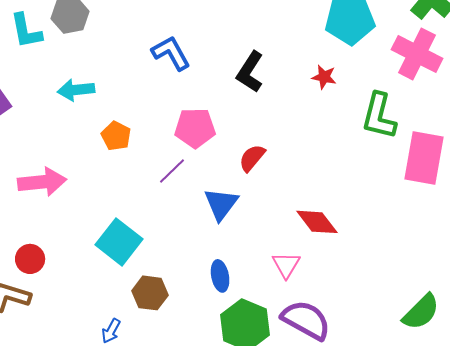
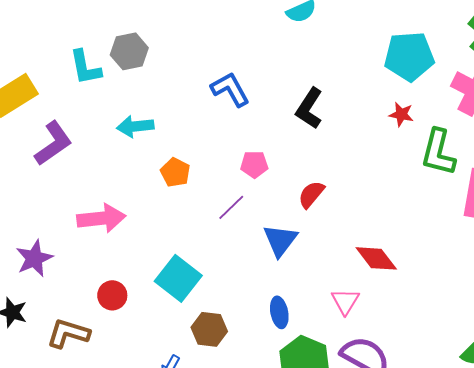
red star: (324, 77) -> (401, 114), moved
pink pentagon: (195, 128) -> (254, 164), size x0.7
red circle: (30, 259) -> (112, 295), moved

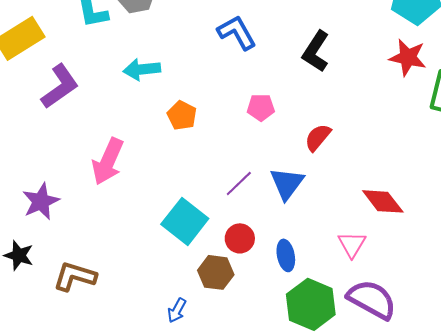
red star: (401, 114) -> (408, 57), size x1.5
purple line: (231, 207) -> (239, 183), moved
pink arrow: (101, 218) -> (108, 161), turned 120
red circle: (112, 295) -> (240, 238), moved

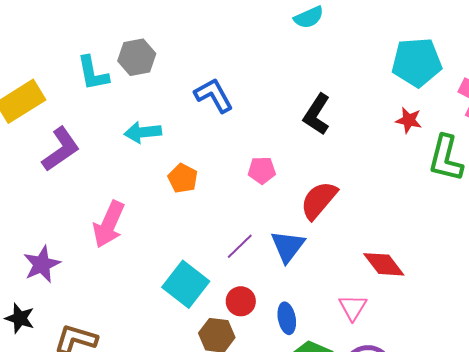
blue L-shape: (237, 32) -> (214, 95), moved
red star: (408, 57) -> (409, 120), size x0.7
red semicircle: (318, 137) -> (319, 200), size x1.4

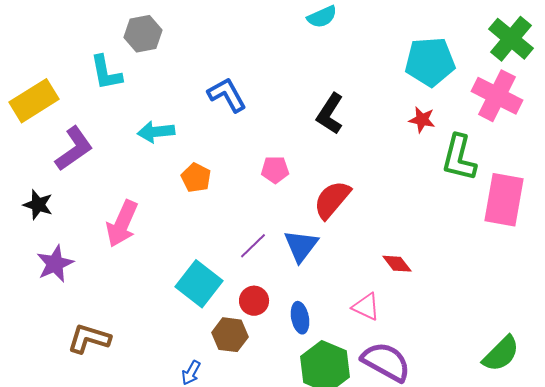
gray hexagon: (137, 57) -> (143, 34), moved
red diamond: (384, 264) -> (397, 264), size x0.7
pink triangle: (353, 307) -> (366, 307), turned -36
black star: (20, 318) -> (38, 205), moved

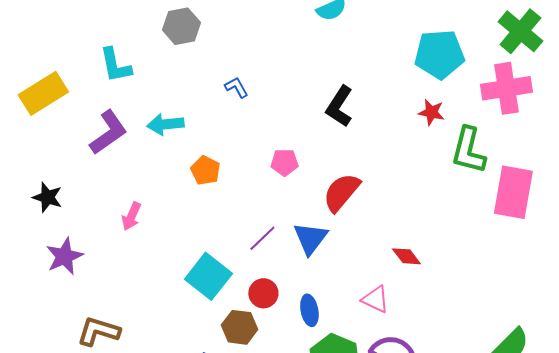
gray hexagon: (143, 34) -> (181, 26), moved
blue L-shape: (227, 95) -> (236, 87), size x0.6
pink cross: (497, 96) -> (506, 88), turned -36
purple L-shape: (74, 149) -> (108, 132), moved
pink arrow: (122, 224) -> (131, 216), size x0.6

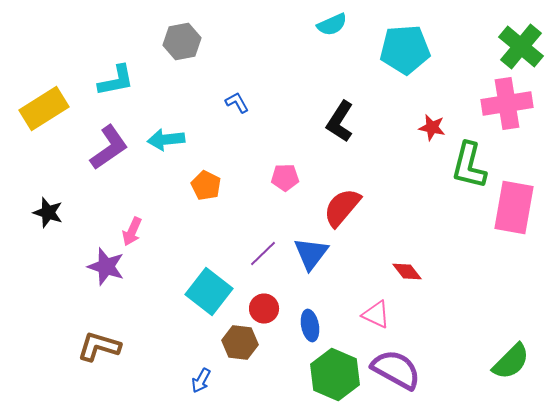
cyan pentagon: (439, 54) -> (405, 50), moved
cyan L-shape: (115, 65) -> (116, 80), turned -90
purple star: (64, 256) -> (106, 266), moved, turned -30

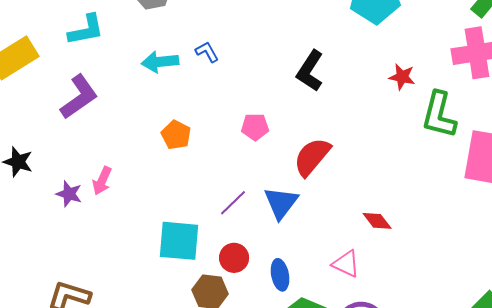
cyan arrow: (166, 140) -> (160, 62), moved
purple star: (106, 266) -> (69, 194), moved, size x0.7
cyan square: (209, 292) -> (179, 241), turned -33

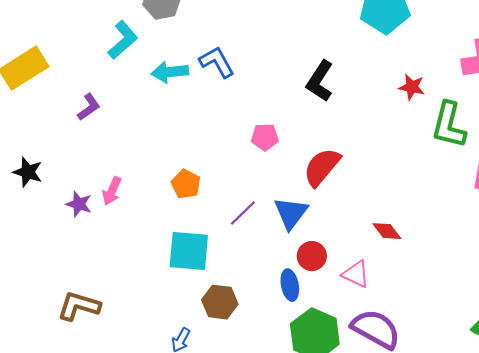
cyan L-shape: (86, 30) -> (123, 40), moved, turned -30
blue L-shape: (207, 52) -> (217, 62), size x1.5
purple L-shape: (79, 97) -> (89, 107), size x0.6
orange pentagon: (176, 135) -> (186, 184), moved
red circle: (234, 258) -> (312, 256), moved

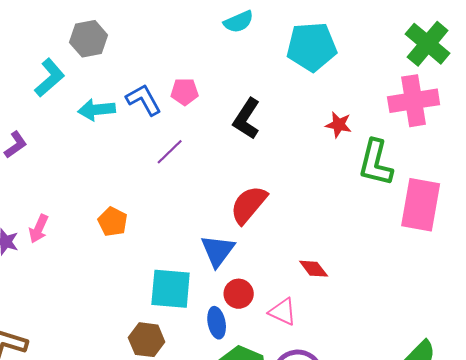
pink pentagon: (265, 137) -> (185, 92), moved
purple line: (243, 213) -> (170, 152), moved
cyan square: (189, 251) -> (171, 289), moved

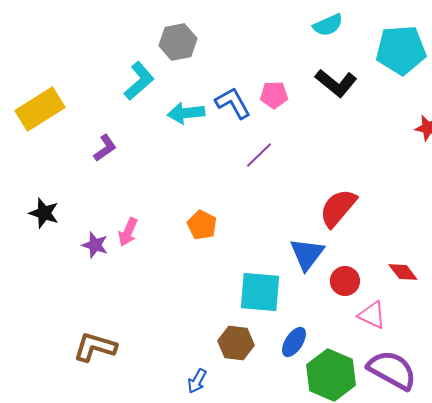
black L-shape: (247, 119) -> (336, 83), moved, turned -84
red circle: (239, 294) -> (345, 281), moved
blue ellipse: (217, 323) -> (294, 342), moved, turned 44

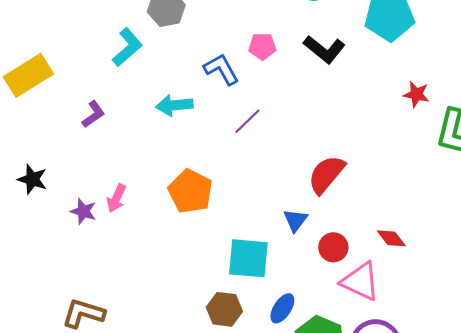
pink pentagon: (274, 95) -> (262, 46), moved
cyan arrow: (186, 113) -> (174, 105), moved
orange pentagon: (202, 225) -> (190, 191), size x1.5
blue triangle: (307, 254) -> (295, 220), size x0.7
pink triangle: (372, 315) -> (360, 281), size x1.4

